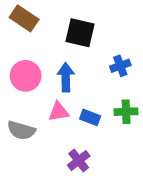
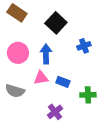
black square: (80, 33) -> (56, 23), turned 30
green cross: (126, 112) -> (88, 95), moved

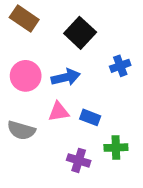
blue arrow: (46, 54) -> (66, 77), turned 78
green cross: (88, 95) -> (116, 148), moved
purple cross: (55, 112) -> (79, 160), turned -35

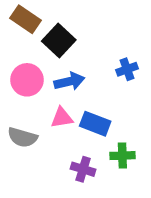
black square: (80, 33) -> (59, 40), moved
blue rectangle: (90, 117) -> (95, 124), size x1.4

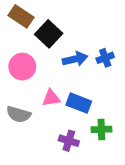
blue arrow: (69, 81) -> (75, 59), moved

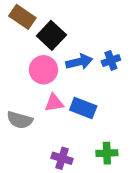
pink circle: (22, 67) -> (44, 70), moved
green cross: (101, 129) -> (107, 153), moved
purple cross: (69, 141) -> (62, 158), moved

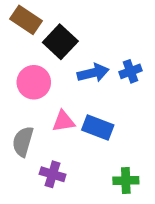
pink circle: (44, 70) -> (34, 82), moved
gray semicircle: (20, 120) -> (23, 142), turned 90
purple cross: (62, 158) -> (53, 174), moved

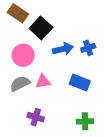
blue rectangle: (98, 127) -> (80, 83), moved
gray semicircle: (23, 142) -> (20, 84), moved, turned 48

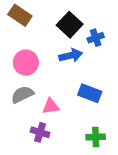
black square: (41, 28) -> (70, 25), moved
blue cross: (88, 48) -> (96, 38), moved
pink triangle: (43, 81) -> (51, 106), moved

